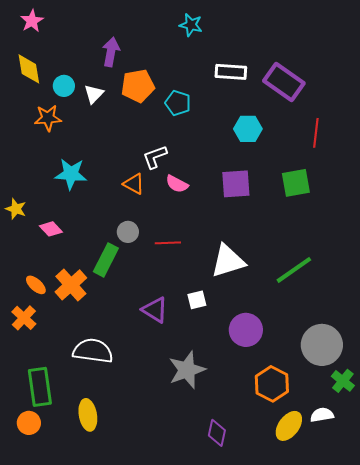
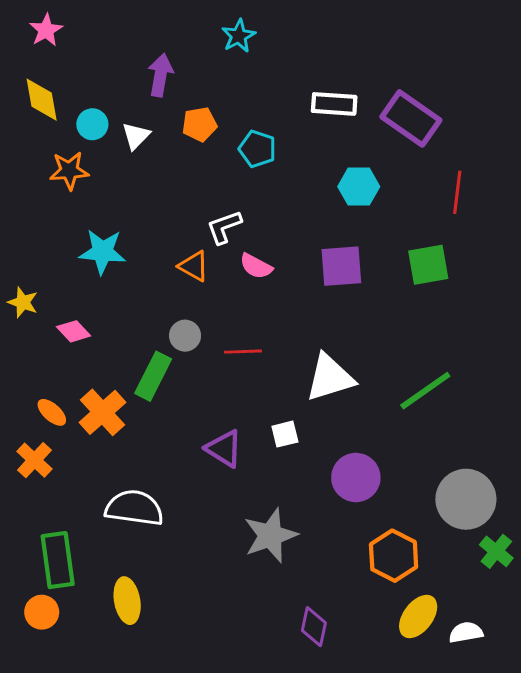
cyan star: (191, 25) -> (239, 36), moved, turned 30
orange pentagon: (138, 86) -> (200, 124), size x0.7
white semicircle: (322, 415) -> (466, 632), moved

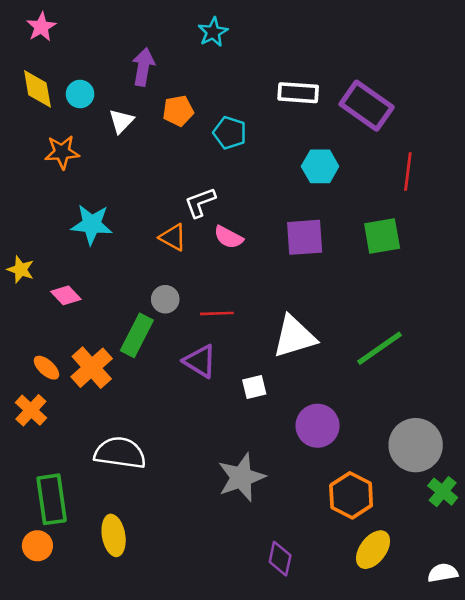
cyan circle: (92, 124) -> (80, 94), moved
purple triangle: (224, 449) -> (200, 361), moved
white semicircle: (466, 632) -> (443, 573), moved

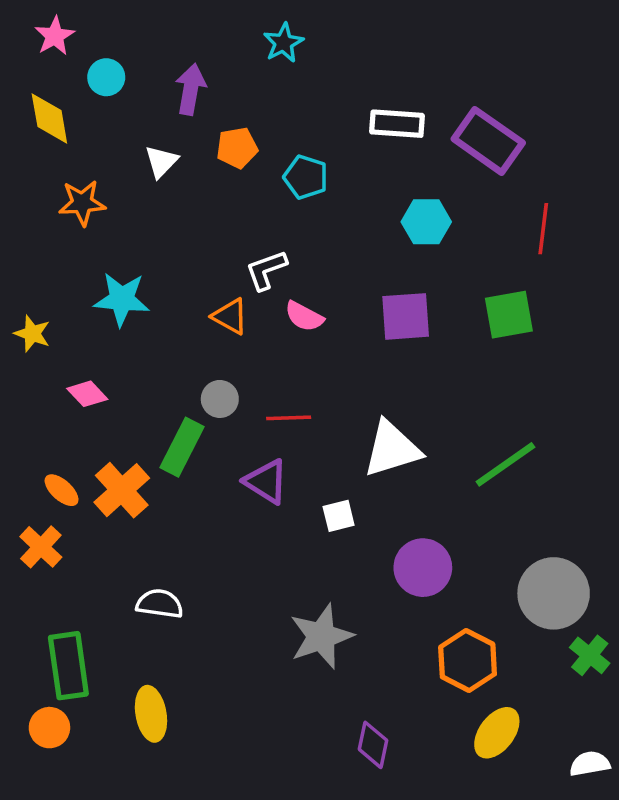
cyan circle: (80, 94) -> (106, 77), moved
yellow star: (21, 270) -> (32, 334), moved
white semicircle: (120, 453) -> (160, 604), size x0.7

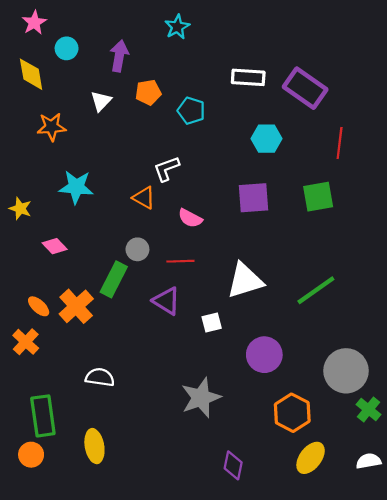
pink semicircle: (304, 316) -> (190, 218), moved
white semicircle: (590, 764) -> (369, 461), moved

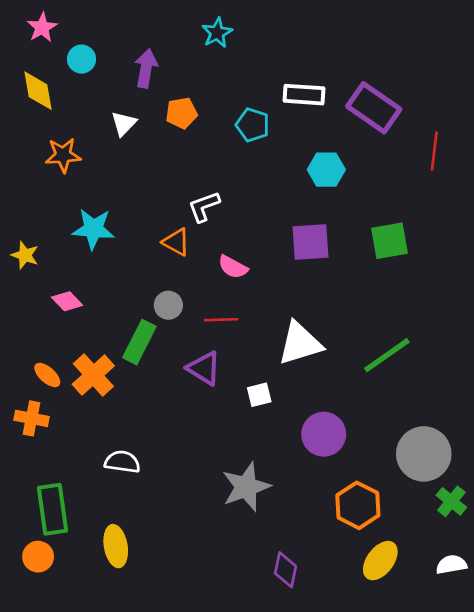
cyan pentagon: (191, 111) -> (253, 125), moved
red line: (340, 143) -> (434, 151), moved
orange cross: (26, 342) -> (31, 418), turned -32

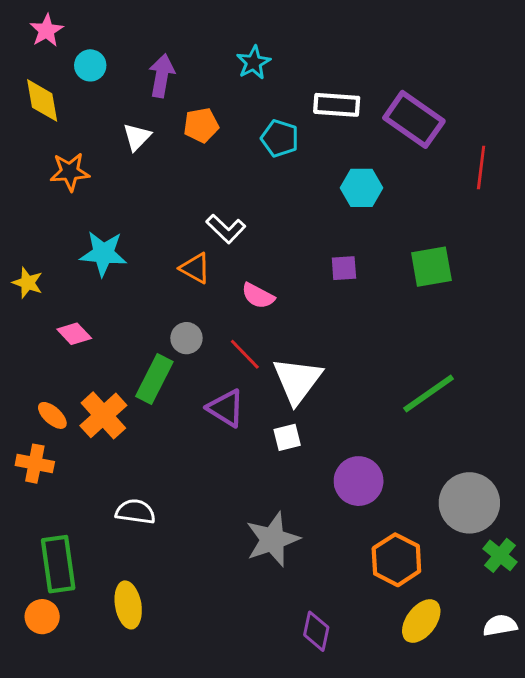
cyan star: (217, 33) -> (254, 63), moved
white L-shape: (204, 206) -> (226, 229), turned -116
purple square: (311, 242) -> (344, 268), size x0.6
red line: (221, 320) -> (245, 354), turned 48
white triangle: (300, 343) -> (297, 380), moved, turned -36

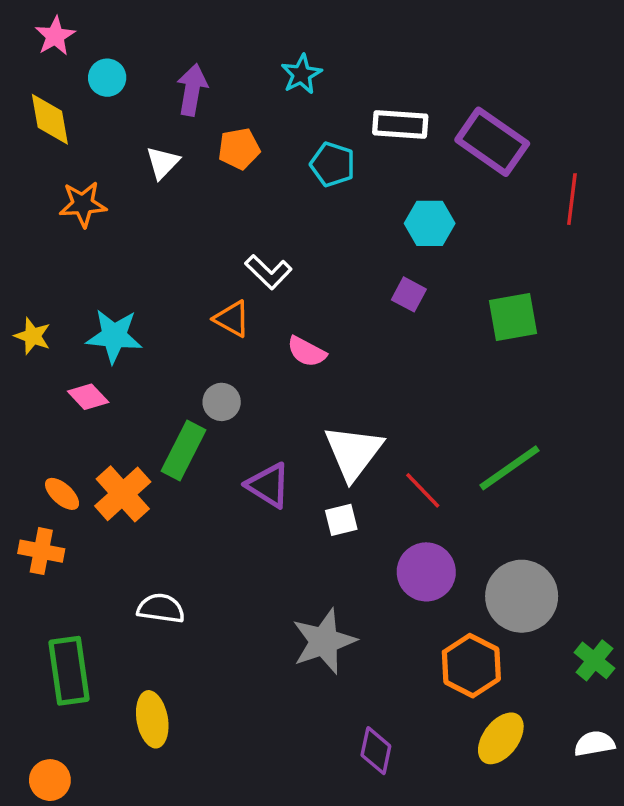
cyan star: (103, 254) -> (114, 336), moved
purple square: (344, 268) -> (409, 294), moved, turned 32
red line: (245, 354) -> (423, 490), moved
gray circle: (469, 503) -> (522, 596), moved
orange circle: (42, 617) -> (50, 780), moved

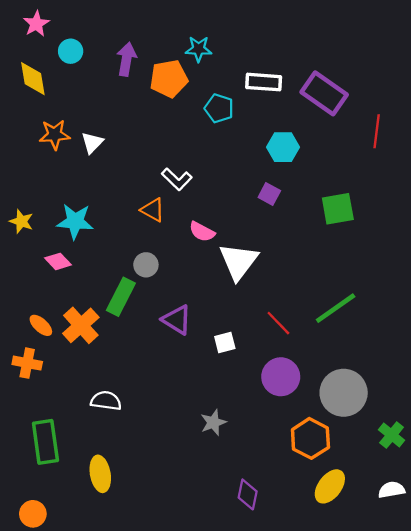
cyan star: (301, 74) -> (198, 49), turned 30
orange pentagon: (239, 149) -> (169, 79), moved, size x1.4
white triangle: (163, 163) -> (92, 143), moved
white triangle: (353, 452) -> (238, 261), moved
gray star: (324, 641) -> (213, 422), size x0.6

